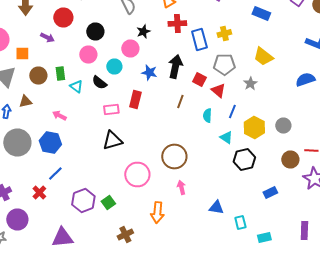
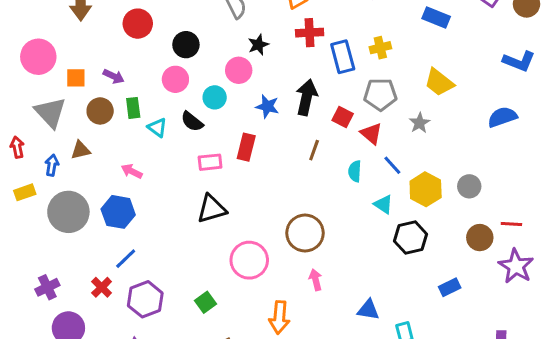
purple arrow: (47, 38) -> (114, 76), moved
blue line: (232, 112) -> (392, 165), turned -64
purple hexagon: (83, 200) -> (145, 299), moved

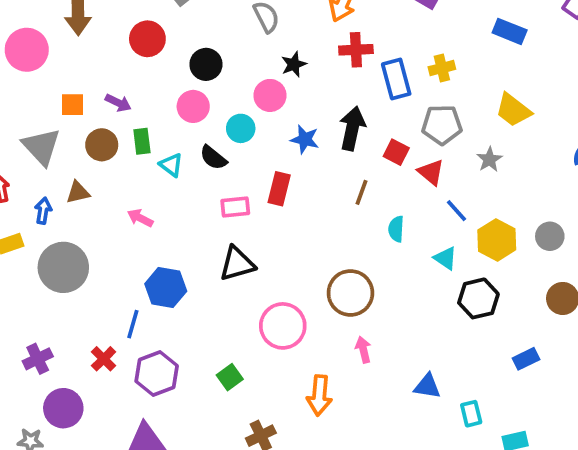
pink circle: (38, 57) -> (27, 50), moved
cyan semicircle: (355, 171) -> (396, 229), moved
blue hexagon: (118, 212) -> (166, 287), moved
blue line: (126, 259) -> (133, 324), turned -30

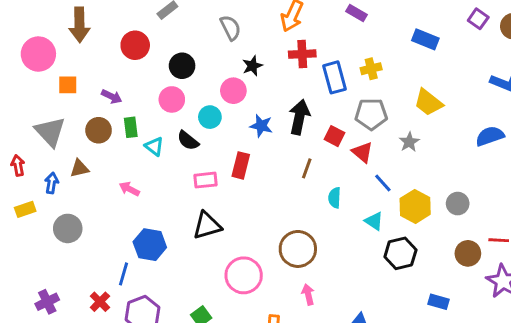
orange square: (72, 105) -> (68, 85), moved
gray circle: (63, 267) -> (68, 228), size x0.7
blue rectangle: (526, 359) -> (439, 302), turned 42

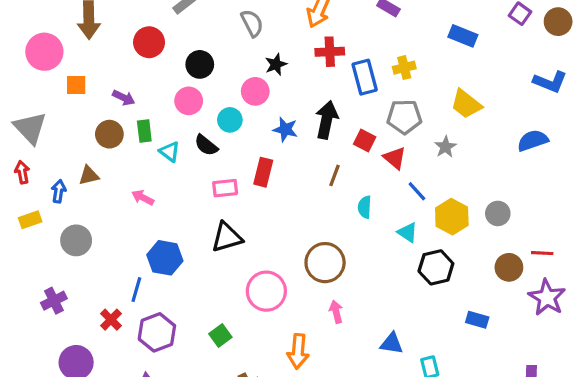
gray triangle: (50, 132) -> (30, 128), moved
purple cross: (47, 302) -> (54, 301), moved

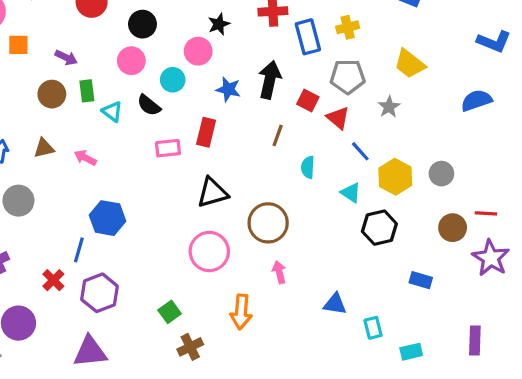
brown triangle: (89, 175) -> (44, 148), moved
black triangle: (227, 237) -> (212, 193), moved
green square: (220, 336) -> (170, 312), moved

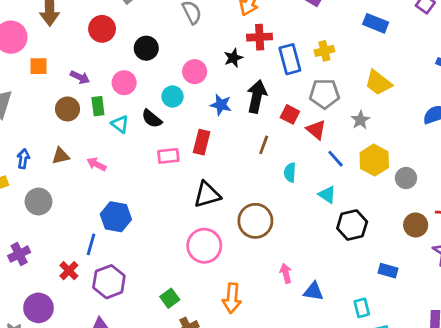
black star: (219, 24) -> (233, 58), moved
pink circle: (131, 61) -> (124, 83), moved
yellow hexagon: (395, 177) -> (374, 160), moved
pink arrow: (279, 272) -> (286, 273), moved
cyan rectangle: (373, 328) -> (362, 308), moved

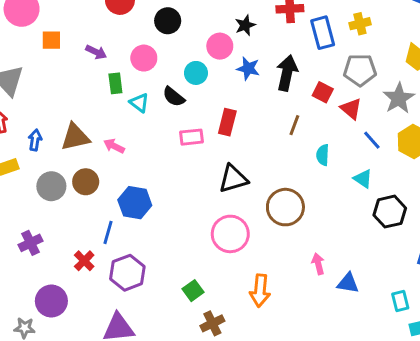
black star: (233, 58) -> (245, 25), moved
blue star: (221, 105) -> (248, 68), moved
brown circle: (67, 109) -> (86, 182), moved
gray star: (360, 120) -> (399, 98), size x1.5
brown triangle: (61, 156) -> (75, 137), size x1.5

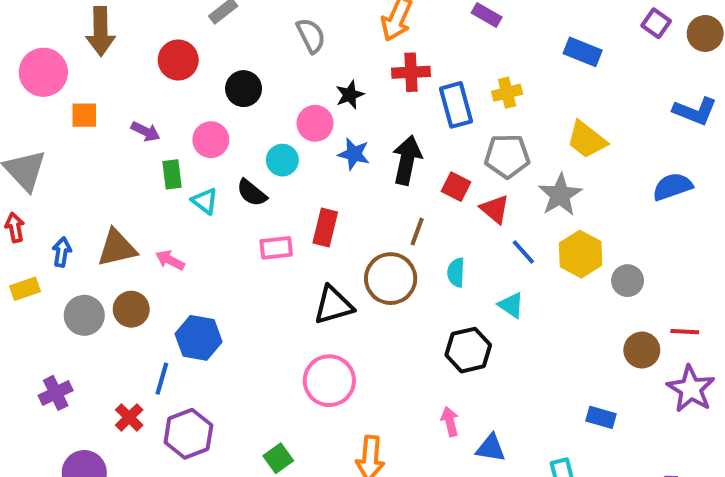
brown circle: (285, 207) -> (391, 279), moved
black hexagon: (390, 212) -> (468, 350), moved

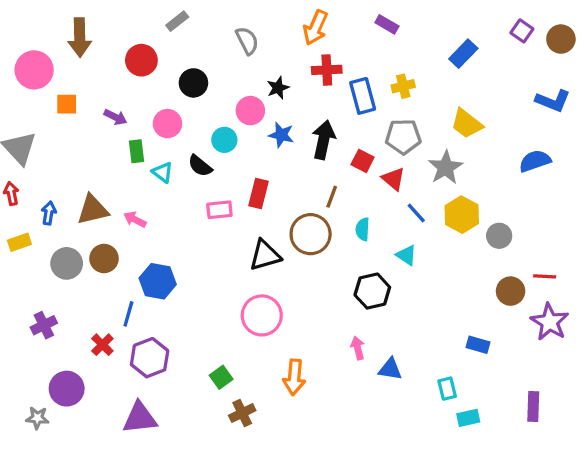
blue rectangle: (583, 52) -> (463, 54), turned -68

